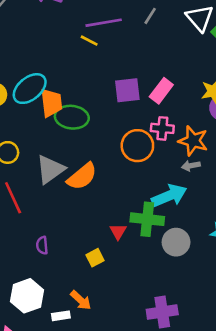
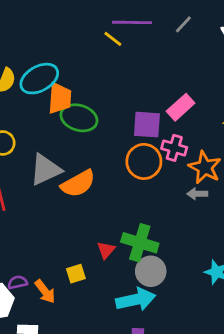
purple square: (127, 90) -> (147, 125), moved
cyan arrow: (169, 196) -> (136, 300), moved
gray circle: (176, 242) -> (151, 271), moved
purple semicircle: (42, 245) -> (17, 282), moved, turned 72
orange arrow: (81, 300) -> (45, 291), moved

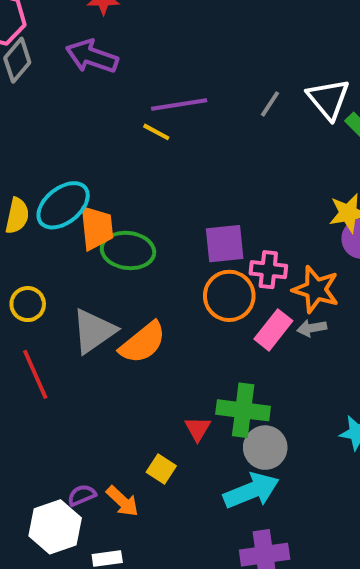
gray line: (183, 24) -> (270, 104), moved
pink rectangle: (181, 107) -> (273, 330), moved
yellow square: (76, 274) -> (161, 469), turned -30

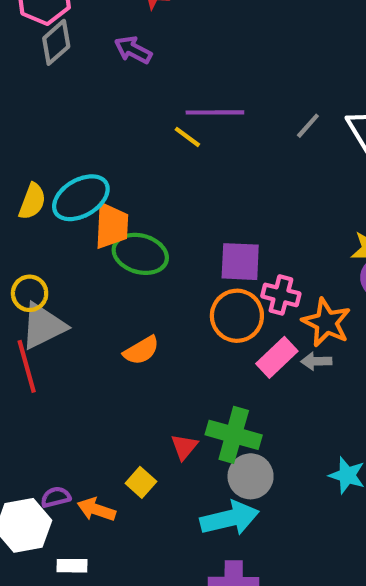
purple arrow: (92, 56) -> (133, 50), size x0.7
gray triangle: (94, 331) -> (43, 326), moved
orange semicircle: (143, 343) -> (141, 350), size x0.7
orange arrow: (122, 501) -> (96, 509), turned 147

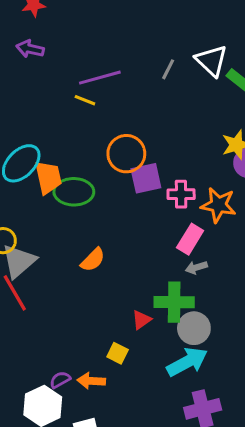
orange circle: (237, 316) -> (126, 154), moved
gray arrow: (316, 361) -> (196, 267), moved
red triangle: (184, 447) -> (141, 320), turned 30

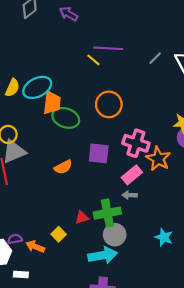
purple square: (146, 178) -> (99, 153), moved
pink cross: (181, 194) -> (136, 143), size x1.4
green cross: (174, 302) -> (107, 213), turned -30

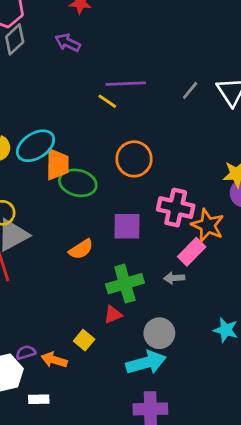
pink rectangle: (132, 175) -> (192, 252), moved
green cross: (107, 213) -> (125, 284), moved

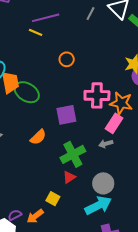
orange circle: (134, 159) -> (67, 59), moved, size x0.6
green ellipse: (78, 183) -> (27, 92), turned 30
orange arrow: (54, 360) -> (35, 216), turned -42

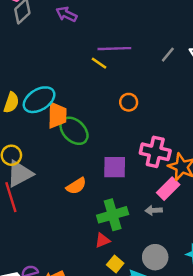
gray circle: (103, 183) -> (155, 257), moved
yellow square: (53, 199) -> (115, 264), moved

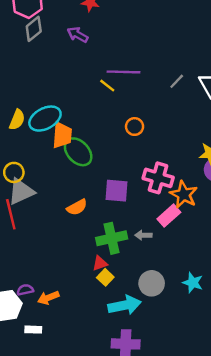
gray arrow: (154, 210) -> (143, 235), moved
yellow square: (115, 264) -> (105, 277), moved

